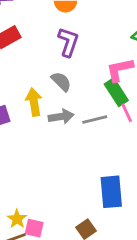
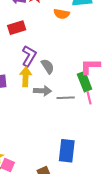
purple L-shape: (68, 42) -> (29, 56), moved

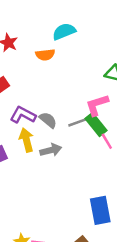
purple L-shape: (29, 56) -> (23, 115), turned -75
gray line: (66, 98) -> (79, 122), moved

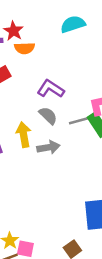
orange semicircle: (45, 55) -> (24, 48), moved
purple L-shape: (23, 115) -> (51, 89), moved

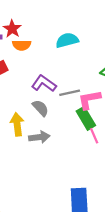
cyan semicircle: (73, 24) -> (67, 40), moved
gray line: (80, 120) -> (70, 93), moved

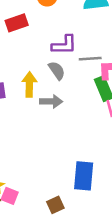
purple L-shape: (44, 83) -> (64, 45), turned 135

